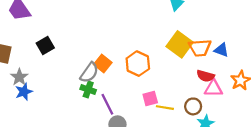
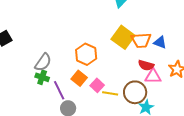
orange square: (103, 64) -> (79, 78), moved
pink square: (150, 99) -> (97, 85), turned -32
brown circle: (193, 106) -> (135, 92), size x1.5

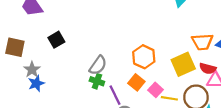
yellow square: (123, 37) -> (183, 64), moved, turned 30

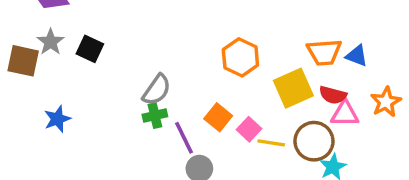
black square: (56, 40) -> (90, 49), turned -35
orange hexagon: (144, 57) -> (240, 57), moved
gray star: (32, 70) -> (51, 42), moved
green cross: (97, 81) -> (155, 116), turned -32

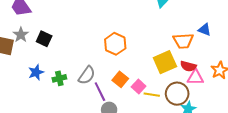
blue triangle: (357, 56) -> (205, 30), moved
orange hexagon: (240, 57) -> (115, 44), moved
gray semicircle: (157, 90) -> (87, 75), moved
green cross: (155, 116) -> (59, 78), moved
blue star: (57, 119) -> (36, 72), moved

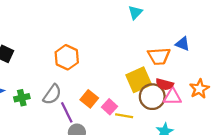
orange hexagon: (115, 44) -> (67, 57), moved
brown circle: (177, 94) -> (152, 97), moved

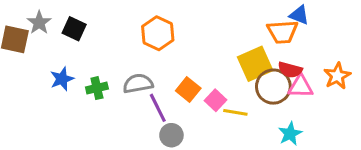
blue triangle: (183, 44) -> (299, 15), moved
gray semicircle: (52, 94) -> (138, 83), turned -135

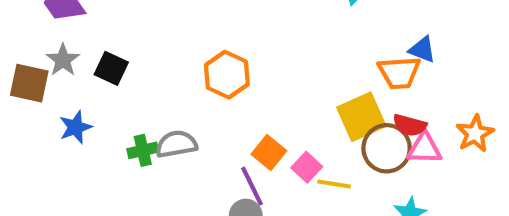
blue star: (62, 79) -> (75, 127), moved
gray semicircle: (138, 83) -> (176, 144), moved
purple line: (158, 108) -> (252, 186), moved

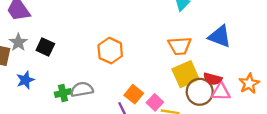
blue triangle: (422, 49) -> (220, 36), size x1.5
orange trapezoid: (399, 73) -> (180, 46), moved

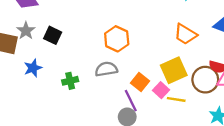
orange trapezoid: (180, 46) -> (185, 34), turned 35
yellow square: (186, 74) -> (174, 70), moved
gray semicircle: (82, 89) -> (106, 69), moved

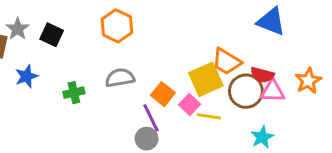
orange trapezoid: (185, 34) -> (227, 61), moved
orange hexagon: (117, 39) -> (117, 26), moved

